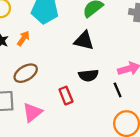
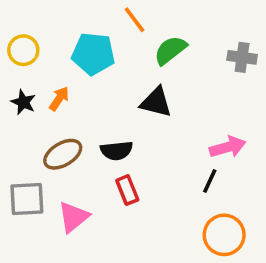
black semicircle: (88, 75) -> (117, 151), moved
black line: (118, 90) -> (210, 181), turned 48

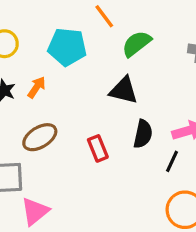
black semicircle: (117, 151) -> (143, 134), moved, turned -72
red rectangle: (127, 190) -> (98, 148), moved
pink triangle: (74, 217) -> (35, 211), moved

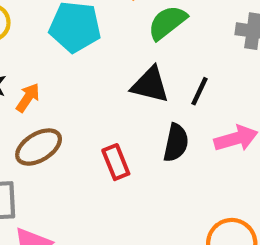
orange arrow: (37, 87) -> (28, 98), moved
black line: (172, 161) -> (200, 91), moved

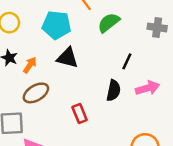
black triangle: (150, 85) -> (67, 58), moved
red rectangle: (116, 162) -> (80, 114), moved

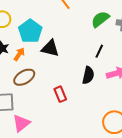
green semicircle: (109, 23) -> (100, 19), moved
cyan pentagon: (57, 25) -> (30, 31), moved, turned 30

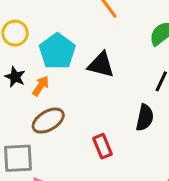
black triangle: (50, 48) -> (101, 65), moved

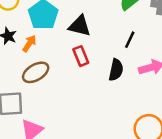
red rectangle: (102, 146) -> (81, 56), moved

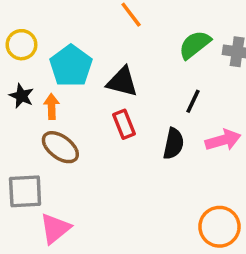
orange arrow: (29, 43) -> (52, 107), turned -36
brown ellipse: (36, 72) -> (60, 147), turned 68

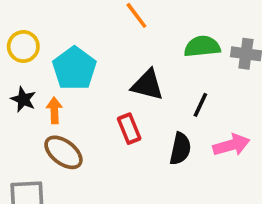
green semicircle: (195, 45) -> (202, 46), turned 32
black triangle: (122, 82) -> (147, 85), moved

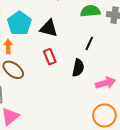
black triangle: (147, 85) -> (49, 28), moved
pink arrow: (231, 145) -> (105, 83), moved

